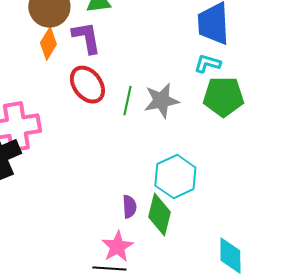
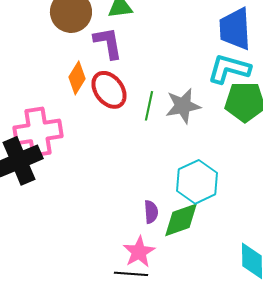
orange diamond: (48, 44) -> (77, 78), moved
cyan L-shape: (207, 64) -> (229, 69), size x1.6
green diamond: (159, 215) -> (181, 220), turned 57

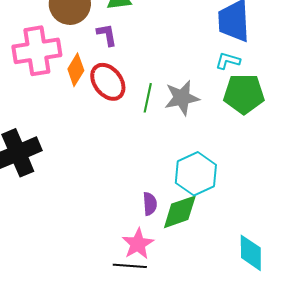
purple L-shape: (108, 43) -> (107, 35), size x0.7
cyan L-shape: (229, 69) -> (228, 61), size x0.6
pink cross: (38, 132) -> (37, 51), moved

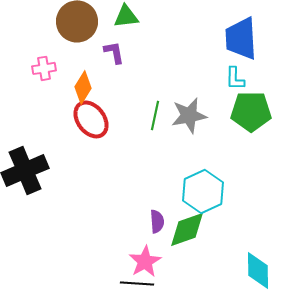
pink cross: (37, 51) -> (44, 68), size x0.5
cyan L-shape: (228, 61) -> (235, 78), turned -105
red ellipse: (108, 82) -> (91, 119), moved

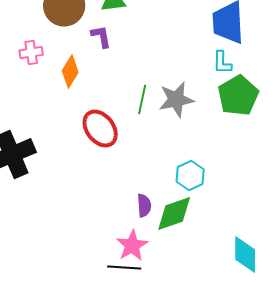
green pentagon: (251, 111) -> (238, 96), turned -30
red ellipse: (91, 119) -> (100, 129), moved
cyan hexagon: (203, 191) -> (190, 176), size x0.7

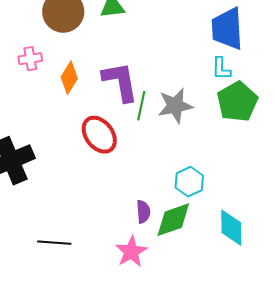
purple L-shape: (101, 37) -> (120, 82), moved, size x1.8
cyan diamond: (245, 255) -> (231, 228), moved
black line: (124, 268) -> (54, 243), moved

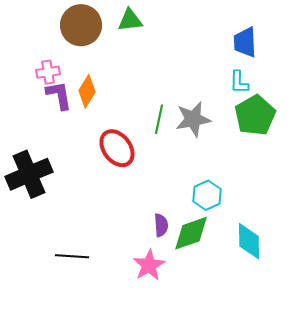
blue trapezoid: (227, 29) -> (245, 42), size x0.7
purple L-shape: (120, 82) -> (59, 95), moved, size x0.7

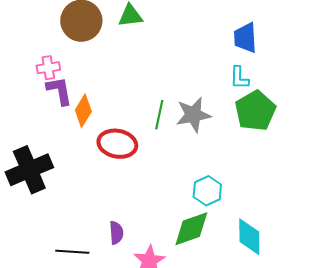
orange diamond: (87, 91) -> (83, 111), moved
red ellipse: (117, 148) -> (117, 144), turned -42
purple semicircle: (161, 225) -> (116, 233), moved

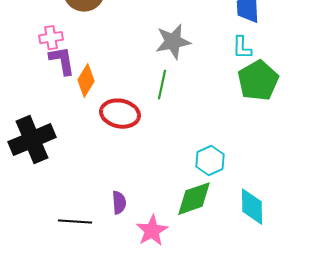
gray star: (193, 115) -> (173, 42), moved

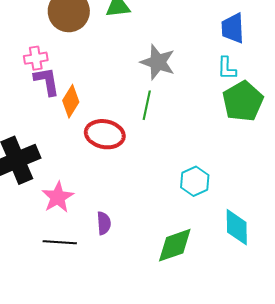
gray star: (173, 42) -> (158, 62), turned 30
green diamond: (194, 199) -> (175, 245), moved
pink star: (152, 231) -> (58, 197), moved

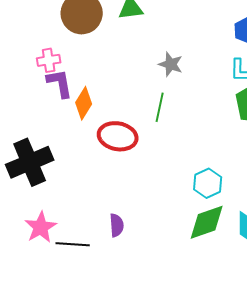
gray star: (158, 62) -> (171, 64), size x0.7
pink star: (58, 197) -> (41, 227), moved
green diamond: (175, 245) -> (207, 222), moved

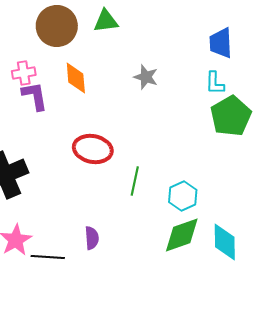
orange diamond: (84, 103) -> (76, 78), moved, turned -36
green line: (160, 107) -> (135, 181), moved

